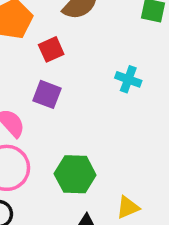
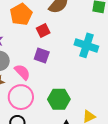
cyan cross: (128, 79) -> (86, 45), size x1.6

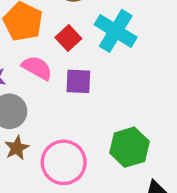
cyan cross: (86, 45) -> (116, 31), moved, turned 30
pink semicircle: (22, 72) -> (37, 68), moved

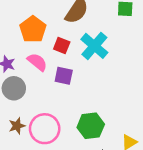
red square: (68, 38) -> (62, 45), turned -35
brown star: (17, 148) -> (17, 126), moved

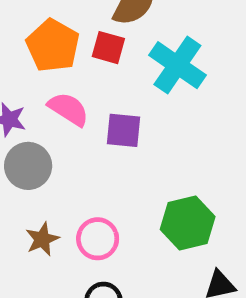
red square: (62, 45) -> (108, 48), moved
pink circle: (45, 129) -> (98, 239), size x0.7

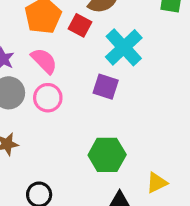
purple square: (123, 130) -> (106, 87), moved
pink circle: (98, 239) -> (48, 98), moved

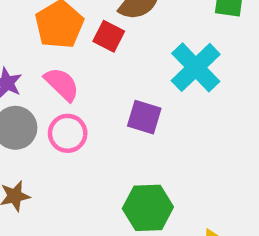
cyan cross: (124, 47) -> (196, 67), moved

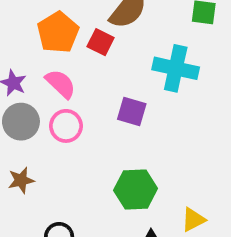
cyan cross: (196, 67) -> (176, 68), turned -33

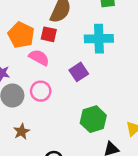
pink semicircle: (61, 84) -> (39, 58), moved
purple square: (132, 111) -> (79, 72), turned -36

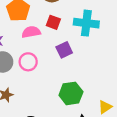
red square: (49, 34) -> (53, 22), moved
pink semicircle: (39, 58) -> (31, 32), turned -48

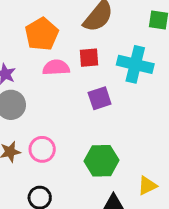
red square: (53, 22) -> (89, 58), turned -32
pink circle: (28, 62) -> (42, 149), moved

